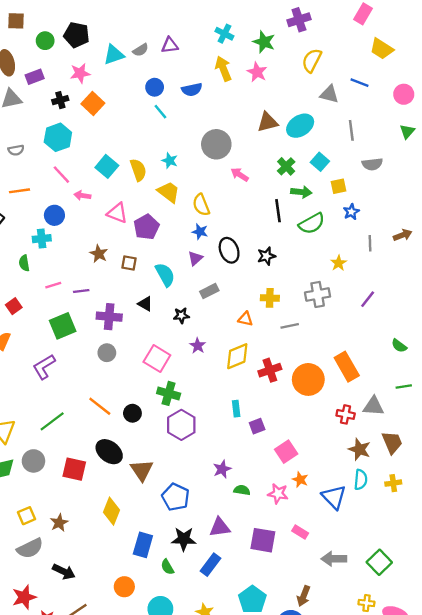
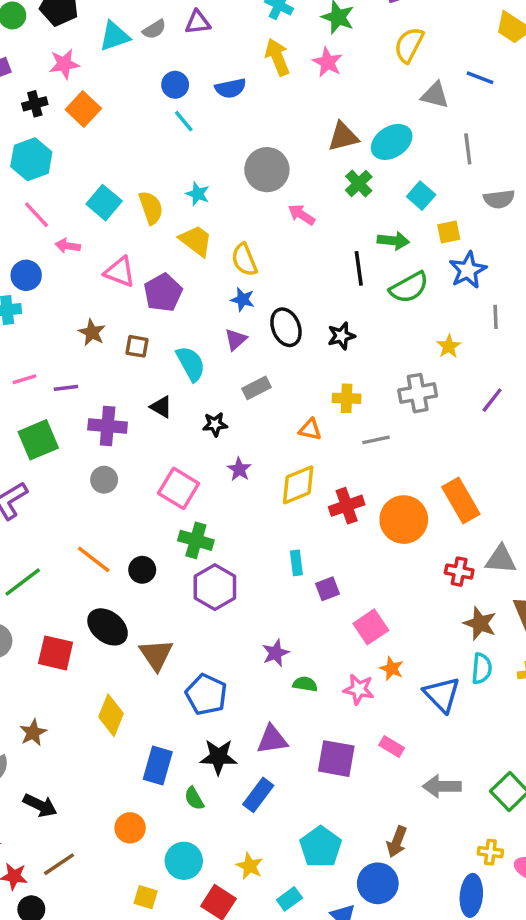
green cross: (286, 166) -> (359, 183), moved
blue star: (351, 212) -> (468, 270), size x1.5

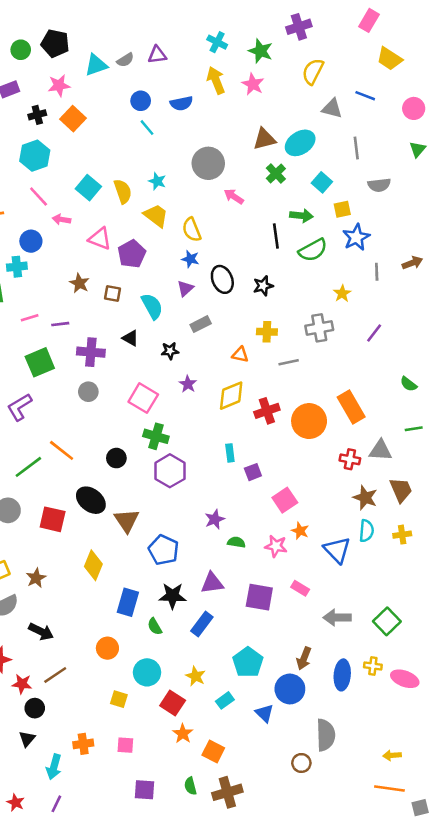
orange line: (94, 559) -> (62, 450), moved
blue ellipse: (471, 895) -> (342, 675), moved

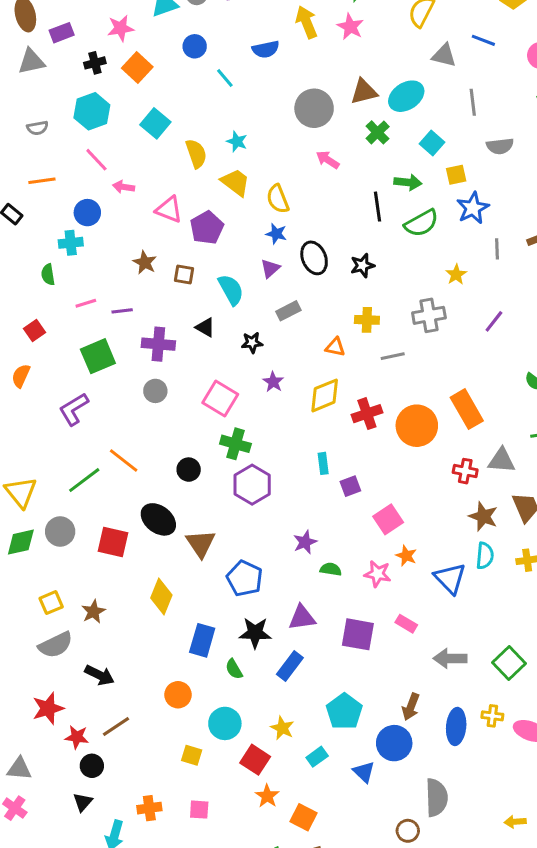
blue circle: (141, 101) -> (195, 46), moved
gray circle: (208, 163) -> (314, 108), moved
cyan square: (88, 188) -> (155, 123), moved

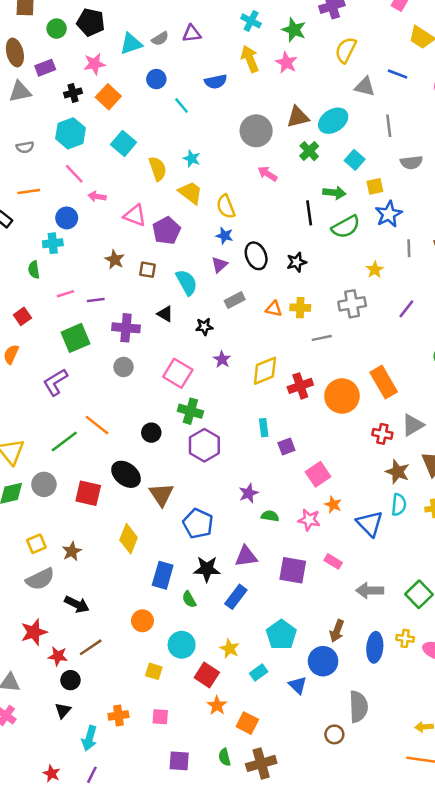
orange triangle: (335, 347) -> (274, 309), moved
gray triangle: (501, 460) -> (413, 425), turned -35

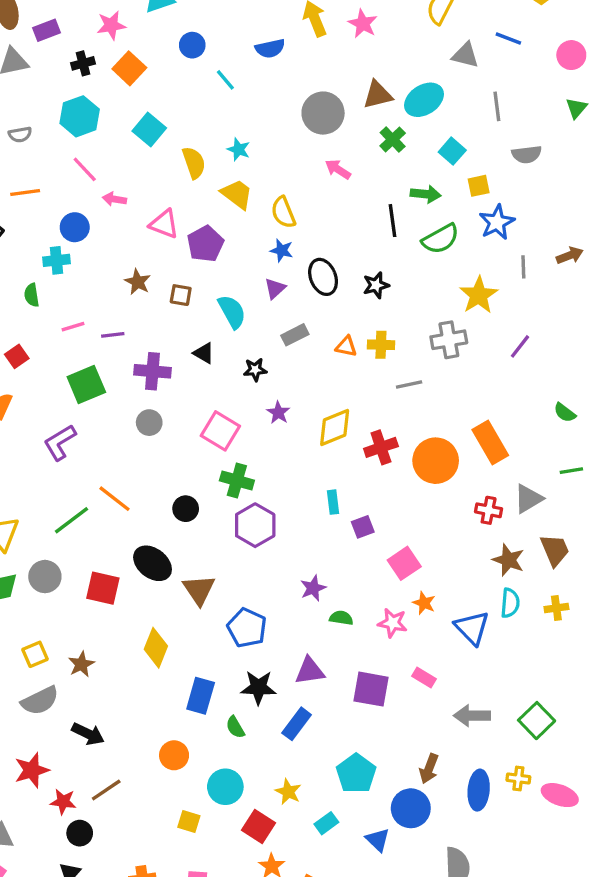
yellow star: (375, 270) -> (479, 295), size x1.6

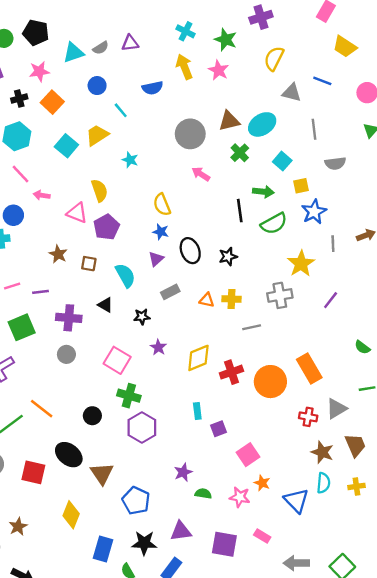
yellow semicircle: (194, 163) -> (99, 190), moved
yellow trapezoid: (237, 194) -> (97, 135), moved, turned -70

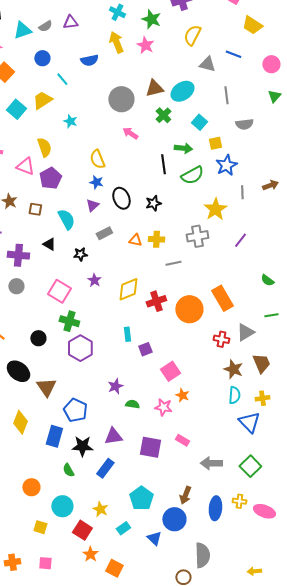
blue triangle: (296, 501) -> (249, 422), moved
blue rectangle: (103, 549) -> (54, 436), moved

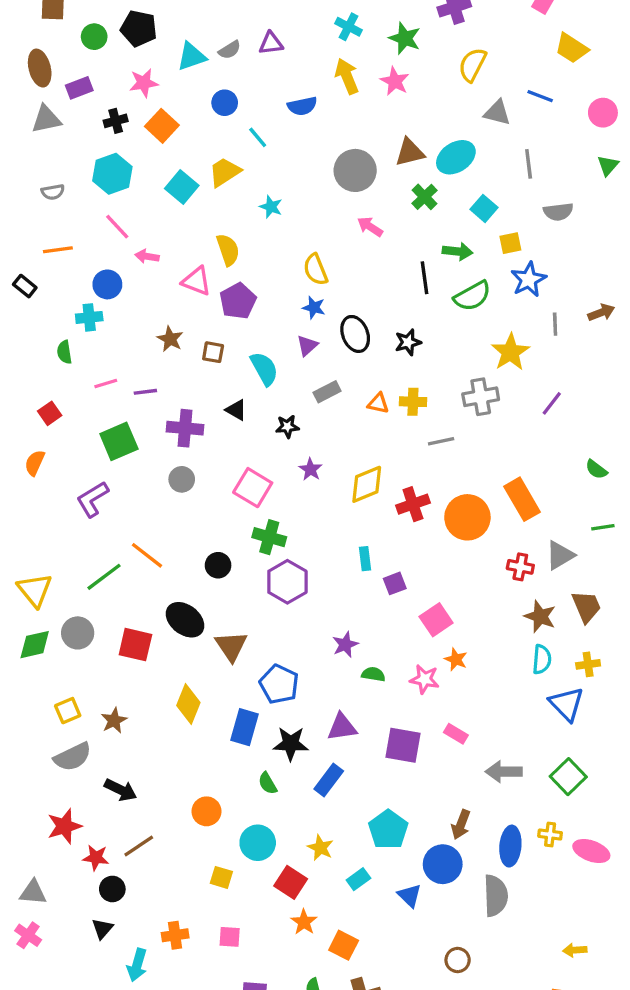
gray semicircle: (202, 555) -> (496, 896), moved

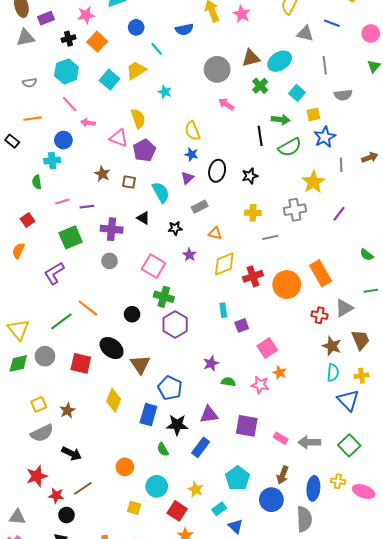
black ellipse: (355, 334) -> (217, 171), turned 35
orange triangle: (378, 403) -> (215, 233), moved
pink rectangle: (456, 734) -> (281, 438), moved
blue triangle: (410, 896) -> (236, 526), moved

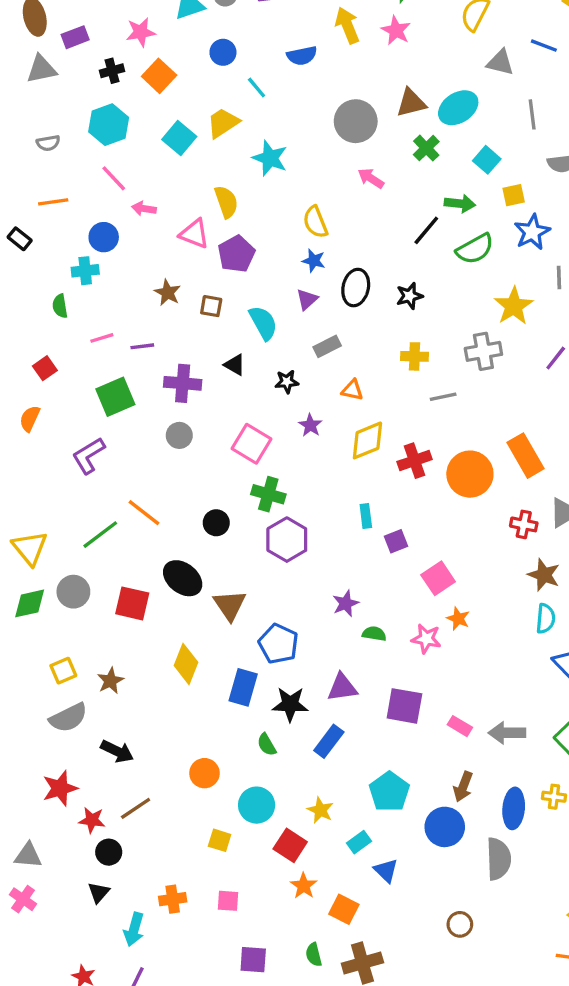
cyan star: (165, 92) -> (270, 158), size x1.5
black line: (260, 136) -> (426, 230), turned 48

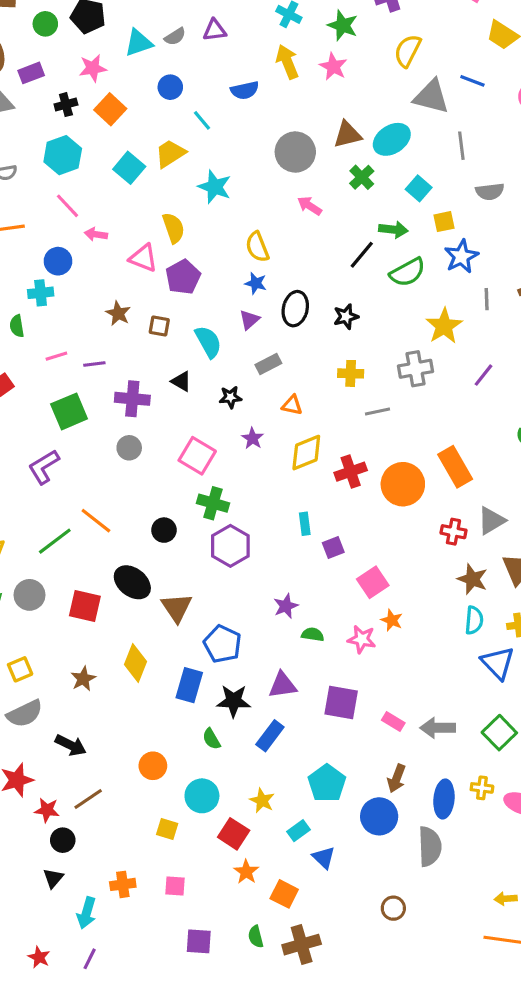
gray triangle: (500, 62) -> (431, 97), size x1.4
brown star: (110, 681) -> (83, 679), moved

